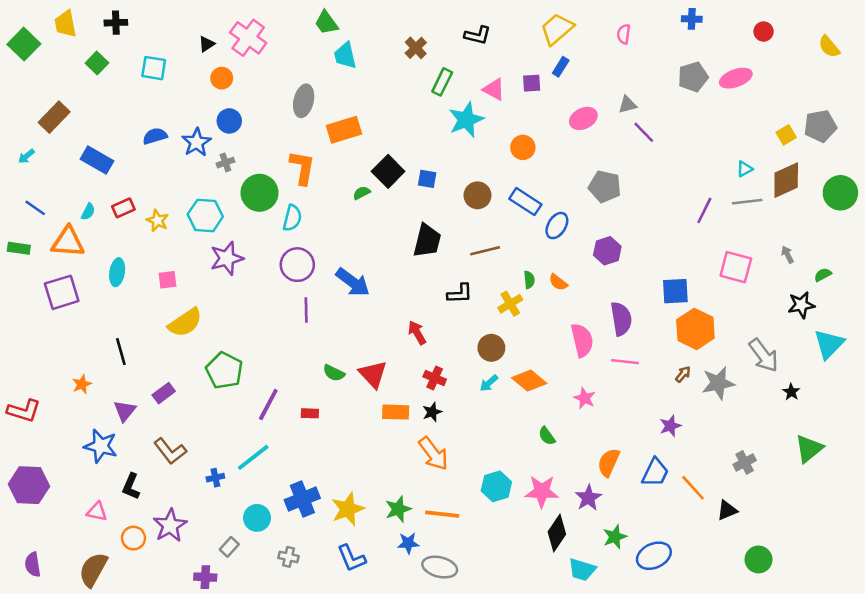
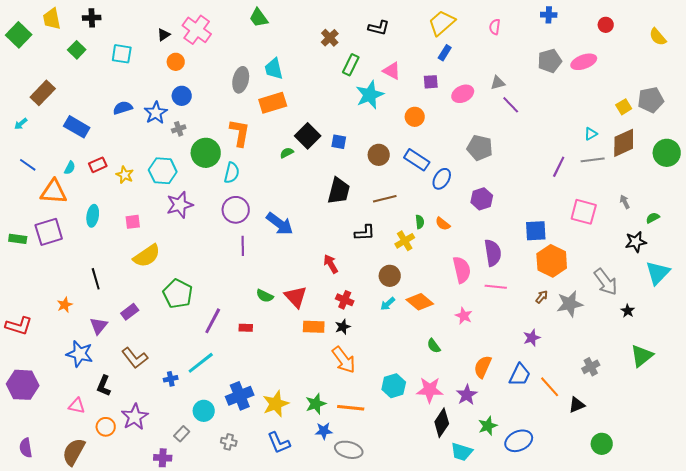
cyan trapezoid: (345, 55) -> (274, 69), moved
purple square: (532, 83) -> (431, 82), moved
green rectangle: (19, 248) -> (18, 239), moved

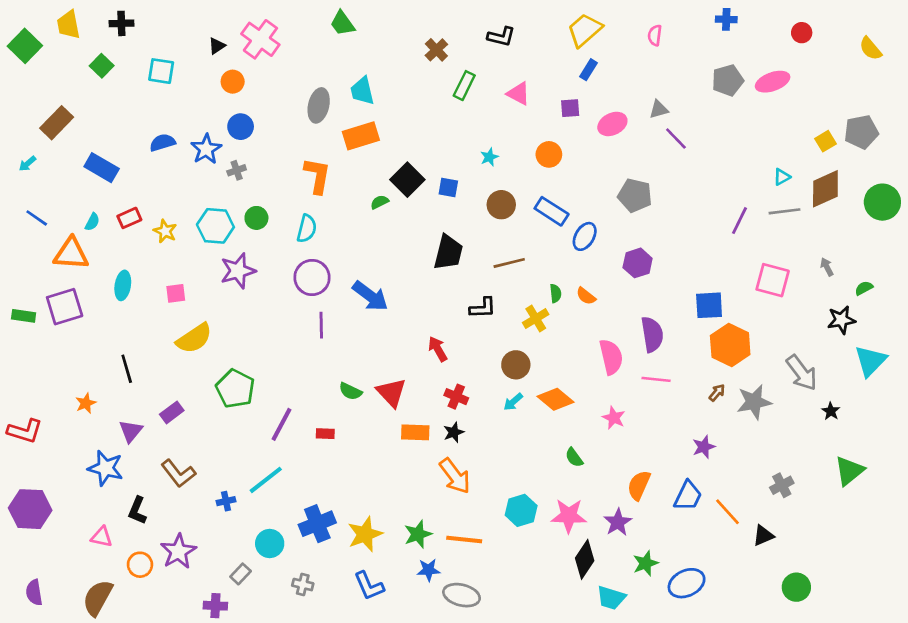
cyan star: (370, 95) -> (489, 157), moved, size x0.5
green circle: (206, 153) -> (256, 218), moved, size x0.6

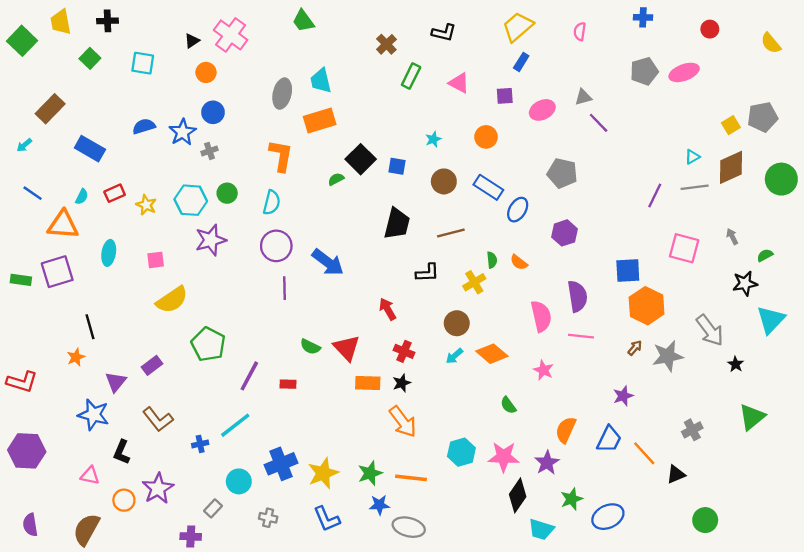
black line: (127, 369) -> (90, 327), moved

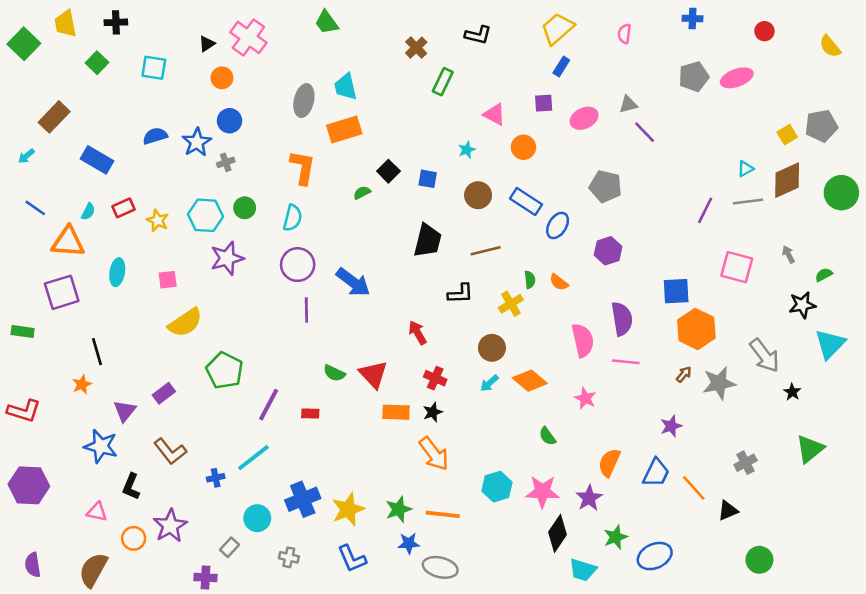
pink triangle: (459, 83) -> (494, 114), moved
black square: (361, 159) -> (388, 171), size x0.7
green rectangle: (21, 280) -> (23, 331), moved

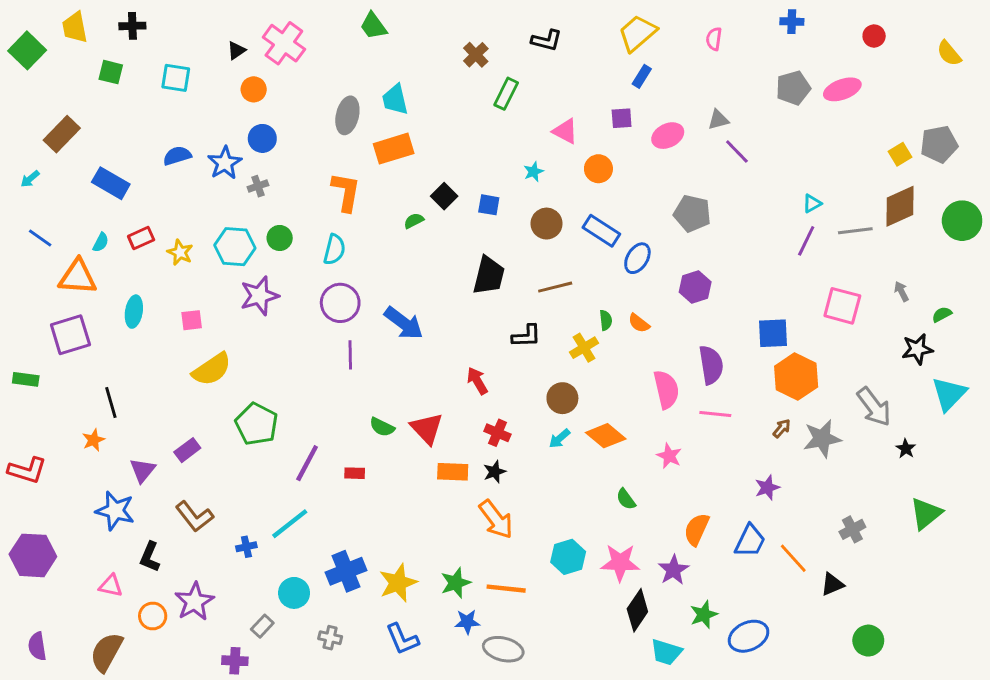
green square: (97, 63) -> (111, 72), turned -30
cyan triangle: (746, 169) -> (812, 203), moved

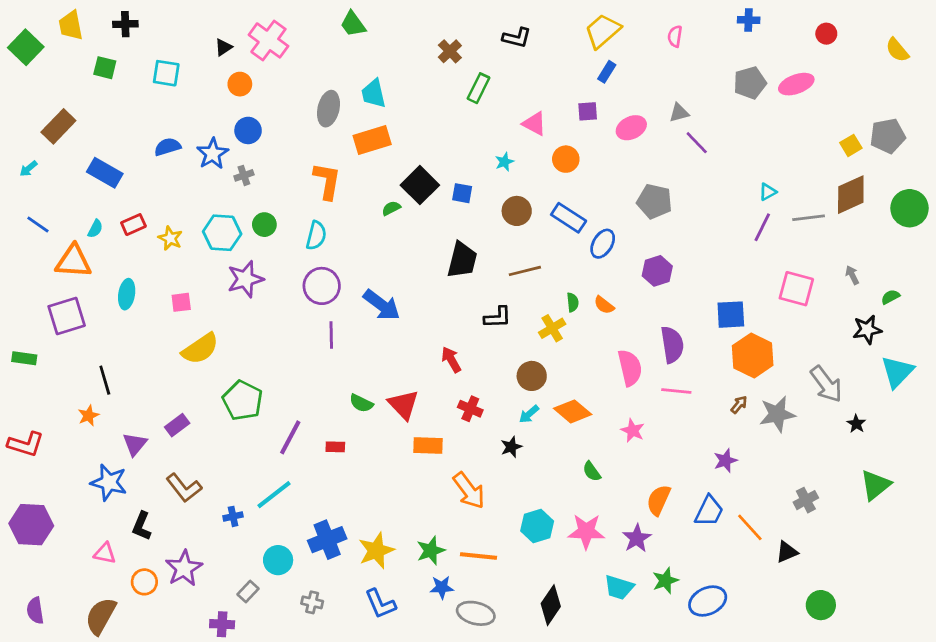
black square: (444, 196) -> (420, 185), size x1.5
black star: (495, 472) -> (511, 447), moved
black diamond: (637, 610) -> (551, 605), moved
cyan trapezoid: (666, 652) -> (619, 587), moved

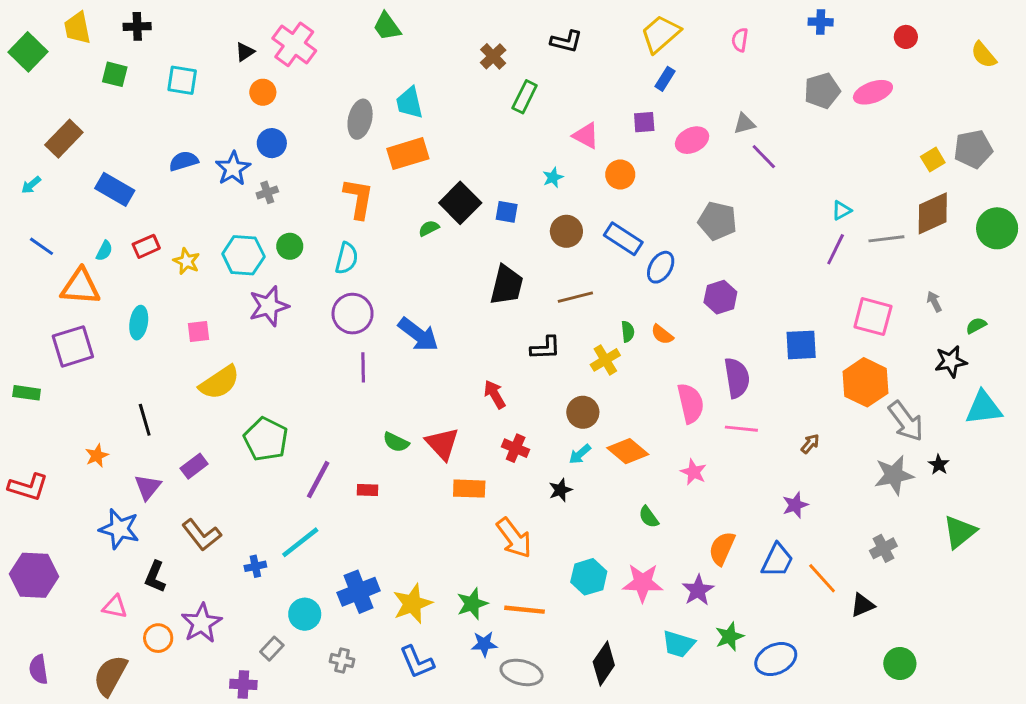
orange hexagon: (753, 356) -> (865, 382), moved
cyan triangle: (897, 372) -> (984, 408), turned 39
black line: (105, 380) -> (145, 420), moved
gray star: (777, 414) -> (894, 475), moved

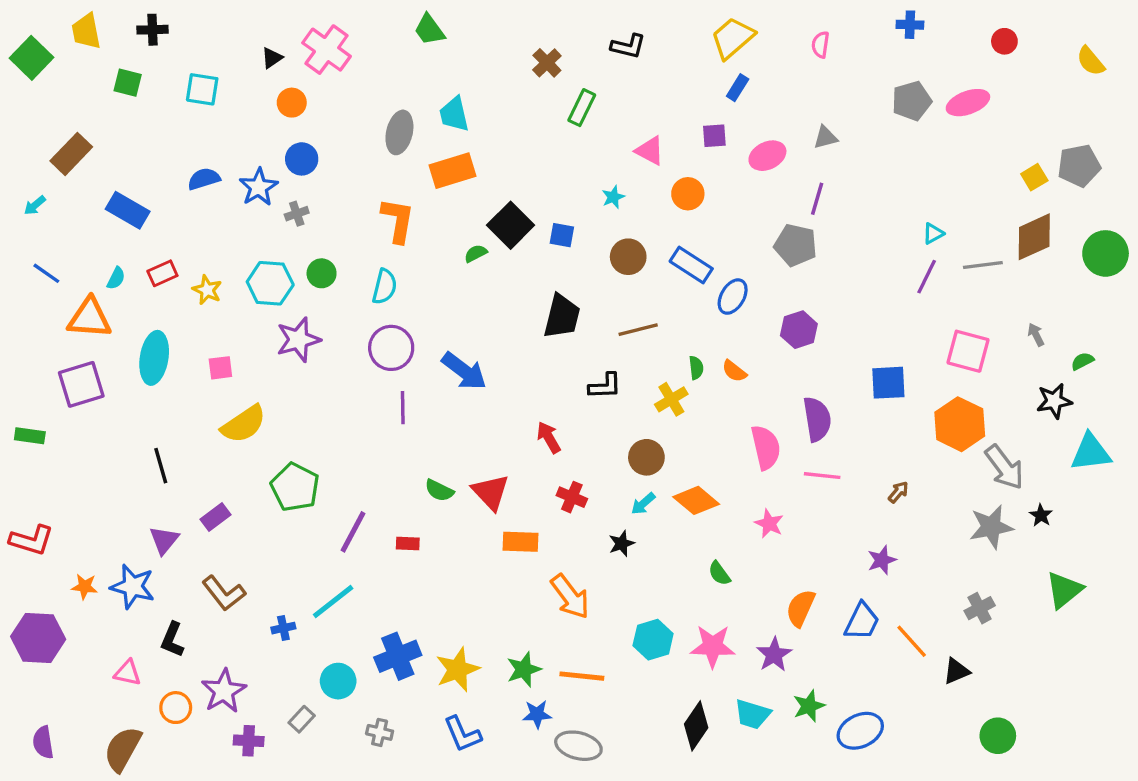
purple line: (764, 157) -> (817, 199), moved, turned 60
cyan ellipse: (139, 323) -> (154, 358), size x1.4
orange star: (97, 456) -> (85, 587), moved, turned 30
black diamond: (604, 663) -> (696, 726), moved
purple cross: (243, 684) -> (249, 741), moved

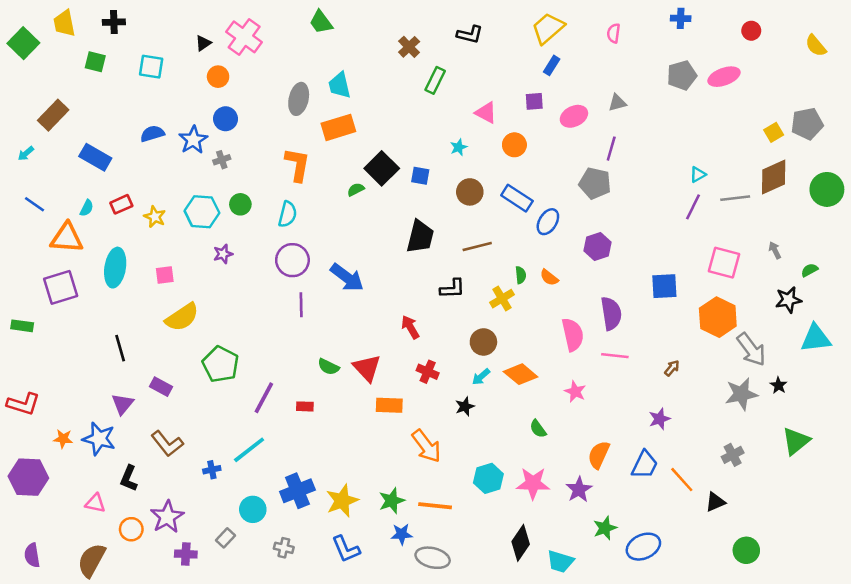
purple star: (298, 340) -> (223, 254), size x0.6
purple rectangle: (215, 517) -> (161, 387), turned 65
cyan trapezoid: (753, 714) -> (560, 561), moved

